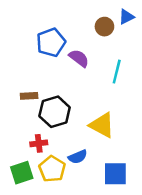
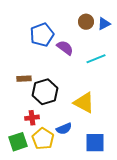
blue triangle: (126, 17) -> (104, 24), moved
cyan line: (117, 72) -> (96, 59), turned 54

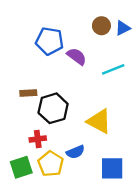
blue pentagon: (42, 35) -> (50, 41), turned 30

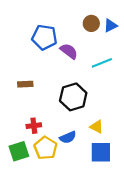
black hexagon: (53, 108) -> (73, 97), moved
yellow triangle: (99, 121) -> (97, 127), moved, size x0.6

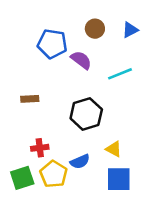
brown circle: (91, 23) -> (95, 29), moved

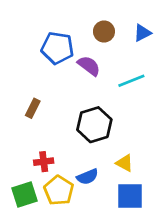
brown rectangle: (30, 99) -> (33, 108), turned -60

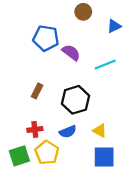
brown circle: (104, 31) -> (83, 12), moved
brown rectangle: (33, 108) -> (37, 91), moved
blue semicircle: (88, 177) -> (68, 132), moved

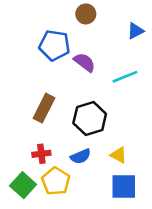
brown circle: (83, 12) -> (86, 14), moved
brown rectangle: (37, 91) -> (44, 108), size x1.5
green square: (19, 156) -> (23, 185), turned -30

